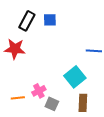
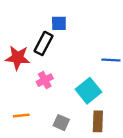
black rectangle: (27, 21) -> (44, 43), moved
pink cross: (39, 91) -> (45, 80), moved

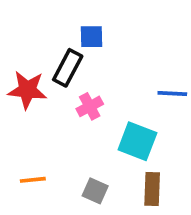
pink cross: (45, 80) -> (90, 106), moved
cyan square: (88, 91) -> (137, 141), turned -30

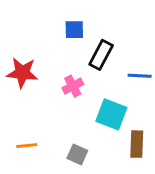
black rectangle: (68, 68) -> (101, 55), moved
brown rectangle: (152, 189) -> (137, 144), moved

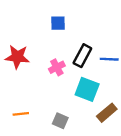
black rectangle: (101, 55) -> (82, 56), moved
brown rectangle: (137, 144) -> (107, 113), turned 48

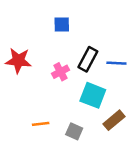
orange line: (21, 114) -> (41, 124), moved
gray square: (60, 121) -> (74, 131), moved

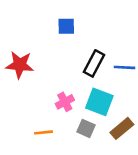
pink cross: (61, 72) -> (65, 102), moved
gray square: (74, 131) -> (86, 128), moved

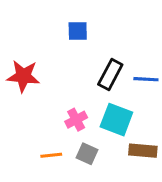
gray square: (86, 128) -> (87, 154), moved
brown rectangle: (122, 128) -> (143, 151), turned 45

